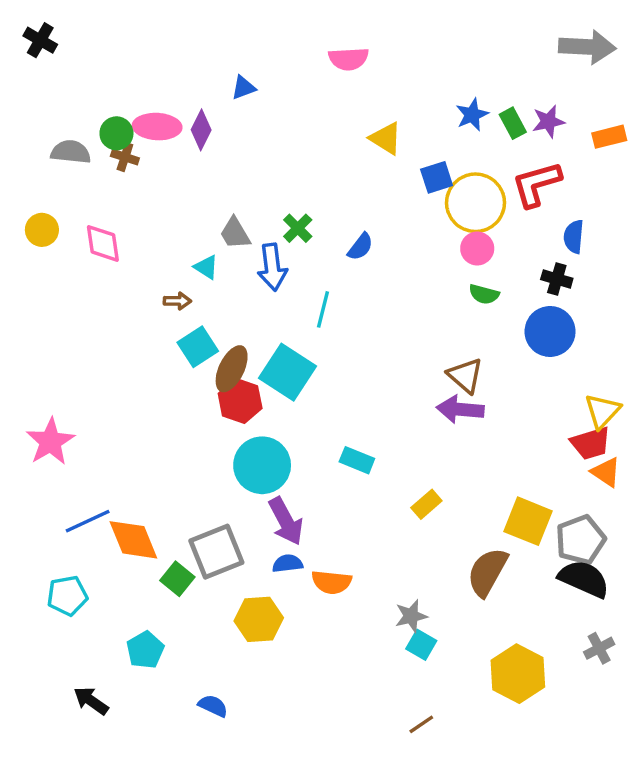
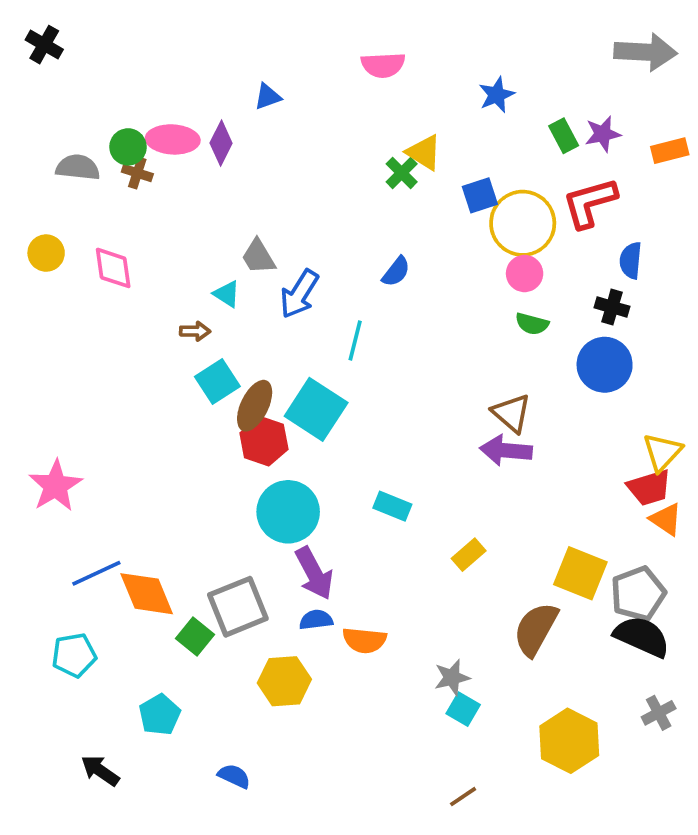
blue star: (472, 115) -> (497, 95), moved
green cross: (298, 228) -> (402, 173), moved
blue arrow: (272, 267) -> (299, 294), turned 39

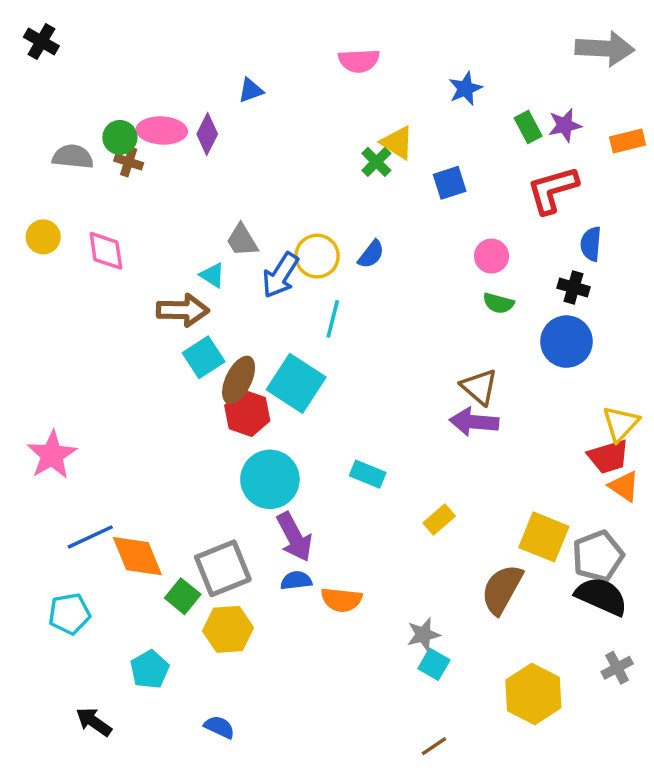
yellow circle: (523, 223) -> (317, 256), moved, size x0.7
brown arrow: (195, 331) -> (183, 310), size x1.8
yellow hexagon: (284, 681) -> (228, 629), moved

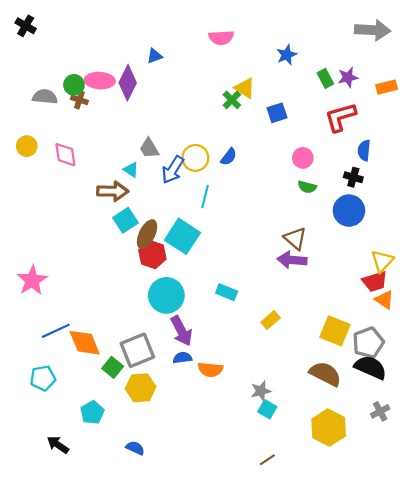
purple diamond: (207, 134) -> (128, 83), size x1.4
brown semicircle: (502, 589) -> (325, 374), moved, turned 88

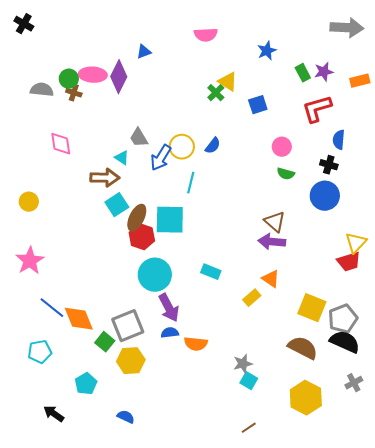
yellow circle: (27, 146) -> (29, 202), moved
cyan square: (182, 236) -> (170, 220), turned -32
orange triangle: (384, 300) -> (271, 279), moved
blue line: (56, 331) -> (52, 308), turned 64

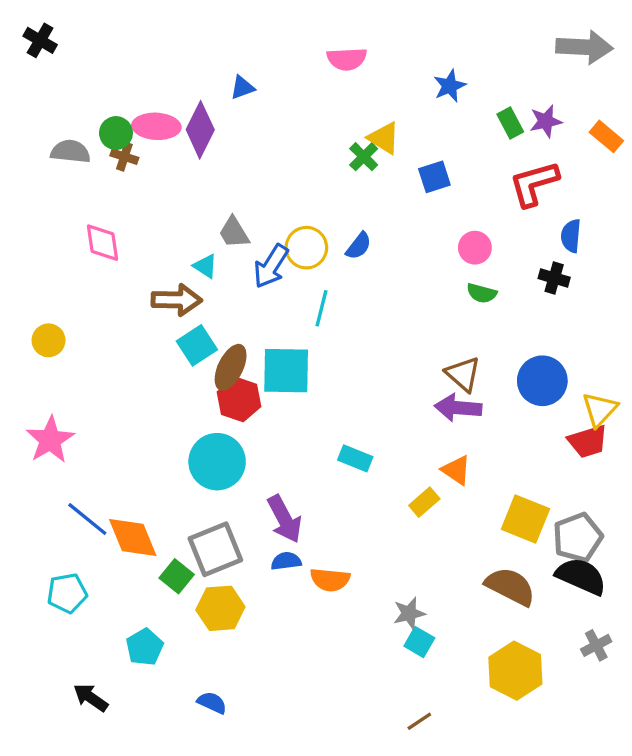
orange rectangle: (360, 81) -> (606, 136), turned 54
blue circle: (325, 196) -> (542, 381), moved
cyan circle: (155, 275) -> (217, 462), moved

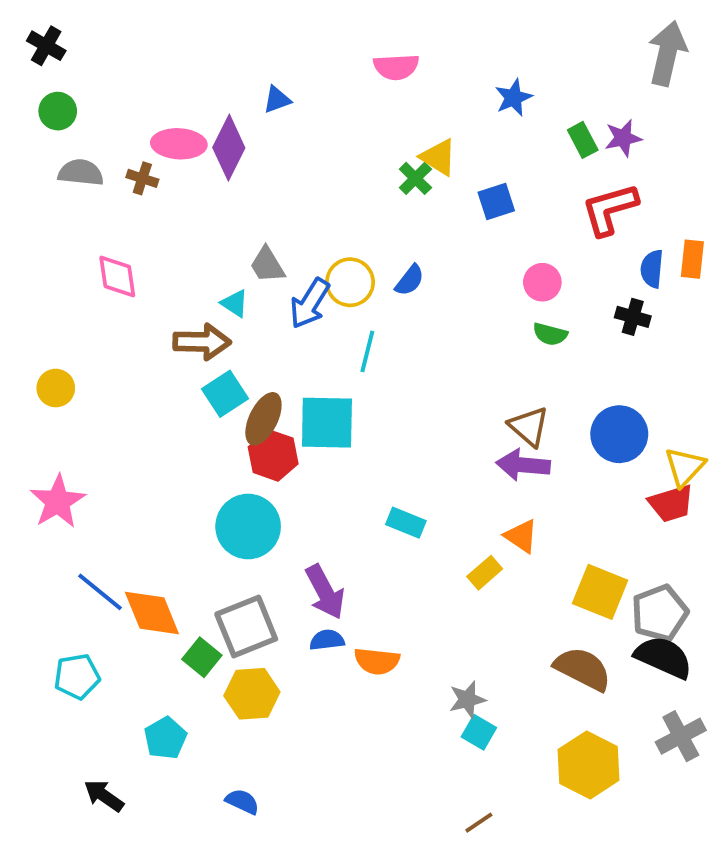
gray arrow: (584, 47) -> (667, 53), turned -80
green circle: (116, 133) -> (58, 111), moved
orange rectangle: (606, 136) -> (692, 259), moved, turned 56
gray cross: (596, 645) -> (681, 736), size x1.4

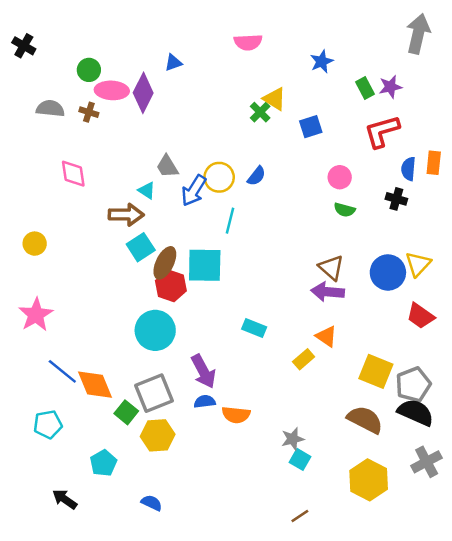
black cross: (46, 46) -> (24, 46), moved
green circle: (58, 111) -> (89, 70), moved
yellow triangle: (685, 467) -> (418, 264), moved
red trapezoid: (671, 503) -> (420, 316), turned 52

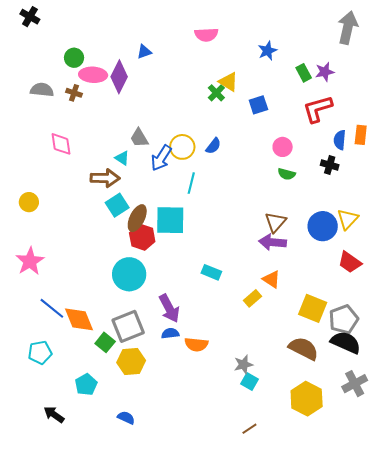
black cross: (24, 46) -> (30, 17), moved
brown triangle: (331, 268) -> (276, 222), turned 30

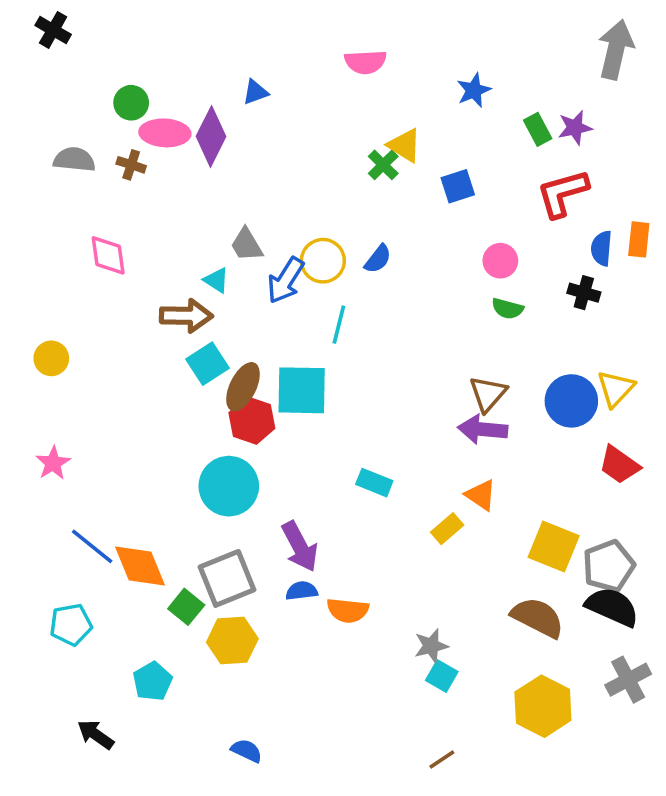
pink star: (30, 261) -> (53, 463), size x0.7
blue semicircle: (126, 418) -> (247, 751), moved

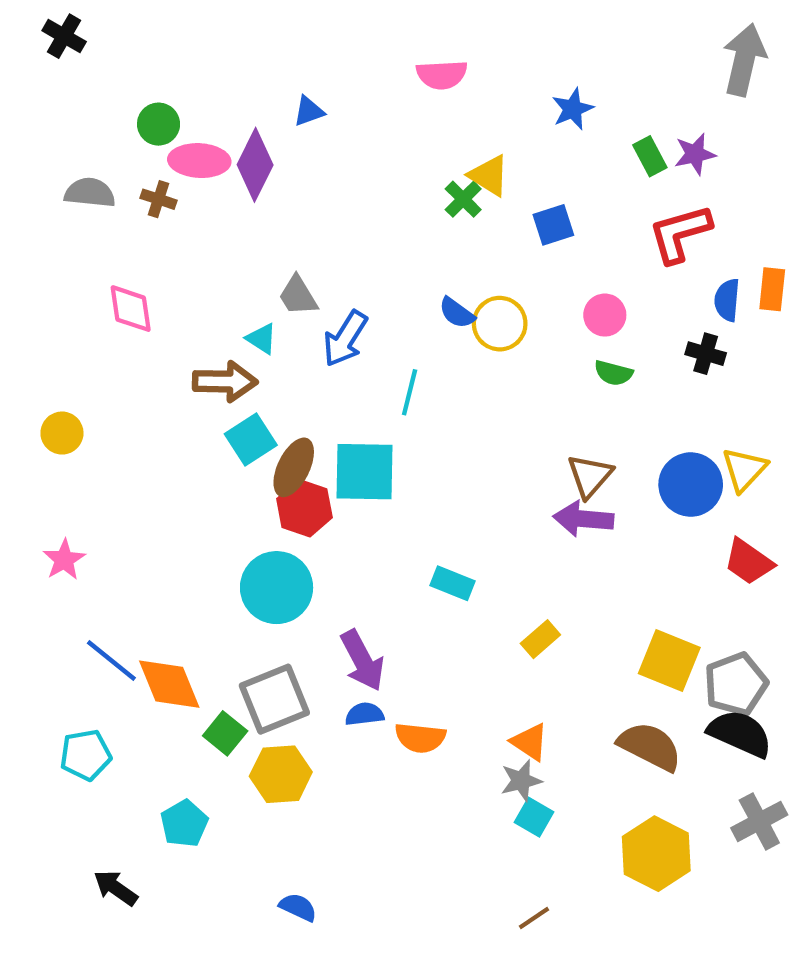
blue semicircle: (378, 259) -> (457, 313), turned 88
yellow circle: (323, 261) -> (500, 324), moved
orange triangle: (481, 495) -> (530, 742), moved

